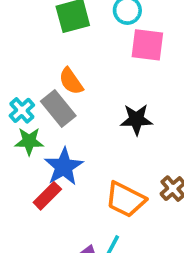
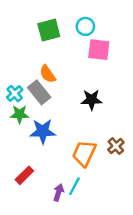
blue star: (64, 167) -> (43, 131), turned 30
red rectangle: (47, 196) -> (24, 175), moved
orange trapezoid: (126, 199) -> (84, 153), turned 88

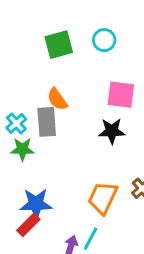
pink square: (99, 50) -> (121, 95), moved
gray rectangle: (39, 92) -> (47, 122), turned 35
blue star: (43, 131) -> (36, 204), moved

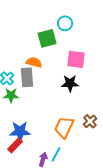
green square: (59, 45) -> (47, 38), moved
orange semicircle: (57, 99) -> (34, 62), turned 140

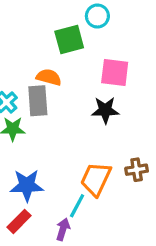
brown cross: (90, 121) -> (137, 170), turned 32
red rectangle: (15, 145) -> (19, 221), moved
cyan line: (56, 154) -> (77, 206), moved

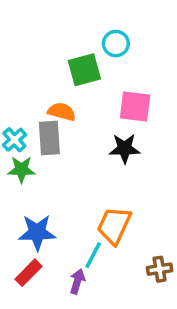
brown cross: (137, 170) -> (160, 269), moved

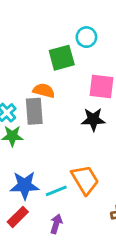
orange trapezoid: (114, 225) -> (85, 180), turned 124
cyan line: (93, 255) -> (56, 191), moved, turned 40

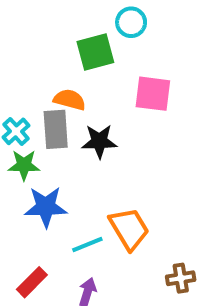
black star: (93, 119) -> (99, 141), moved
blue star: (25, 185) -> (46, 207), moved

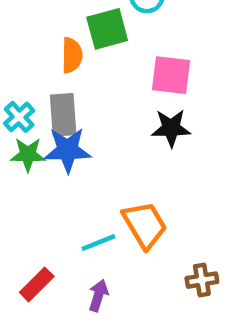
orange semicircle: (70, 100) -> (72, 55), moved, turned 76
black star: (99, 141) -> (171, 128), moved
blue star: (46, 207) -> (68, 150), moved

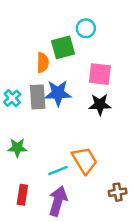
blue star: (68, 150) -> (58, 93), moved
green star: (28, 154) -> (17, 148), moved
red rectangle: (37, 284) -> (22, 195), turned -36
purple arrow: (98, 295) -> (58, 201), size x1.6

